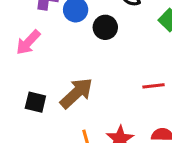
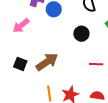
black circle: (105, 27) -> (81, 34), moved

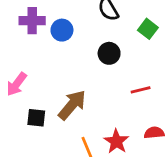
pink arrow: (21, 26) -> (17, 84), moved

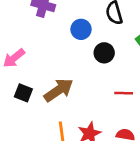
blue circle: (62, 30) -> (81, 29), moved

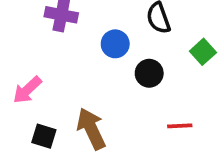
brown arrow: (59, 90) -> (91, 129), turned -76

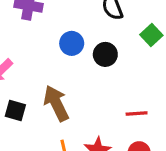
blue circle: (115, 44) -> (72, 43), moved
red line: (180, 126) -> (137, 114), moved

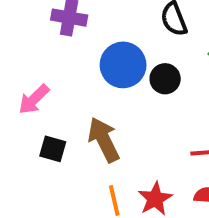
blue circle: (72, 43) -> (123, 65), size x1.5

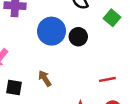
brown arrow: (104, 140) -> (45, 78), size x0.6

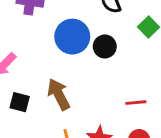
brown arrow: (45, 78) -> (59, 94), size x1.5

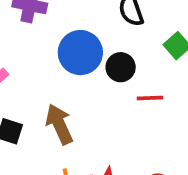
red line: (136, 103) -> (150, 98), moved

